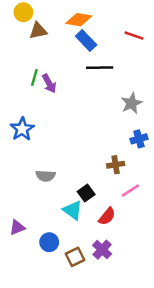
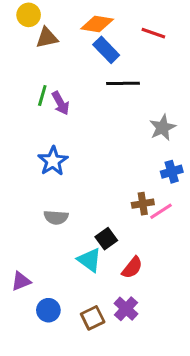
red line: (134, 36) -> (153, 33), moved
blue star: (22, 129) -> (53, 161), moved
pink line: (130, 191) -> (161, 211), moved
blue circle: (49, 242) -> (48, 310), moved

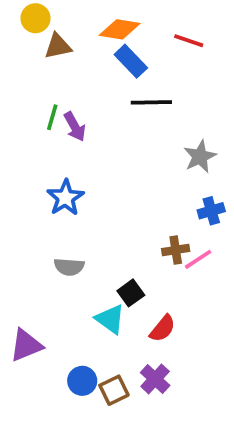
purple triangle: (21, 281) -> (26, 345), size x1.4
blue circle: (48, 310) -> (82, 381), moved

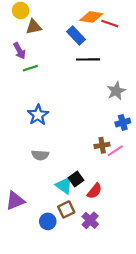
orange diamond: (120, 29) -> (91, 17), moved
green line: (52, 117) -> (30, 68), turned 56
purple arrow: (75, 127) -> (19, 51), moved
black square: (131, 293) -> (76, 179), moved
brown square: (114, 390) -> (66, 209), moved

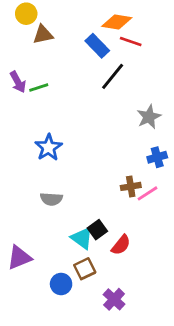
red line: (110, 24) -> (131, 42), moved
purple arrow: (19, 51) -> (18, 82), moved
black line: (88, 59) -> (113, 76), turned -50
purple cross: (90, 220) -> (114, 299), moved

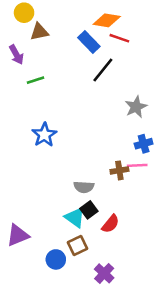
purple arrow: (18, 82) -> (16, 55), moved
pink line: (147, 193) -> (137, 165), moved, turned 30
gray semicircle: (51, 199) -> (84, 187), moved

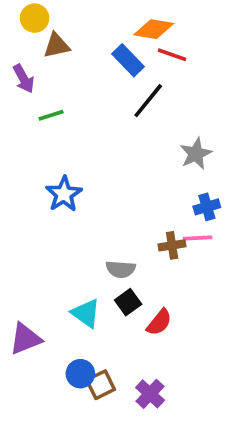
cyan triangle: (75, 217) -> (86, 313), moved
brown square: (77, 245) -> (101, 385), moved

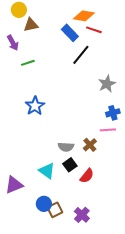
brown cross: (172, 245) -> (90, 145), moved, turned -32

